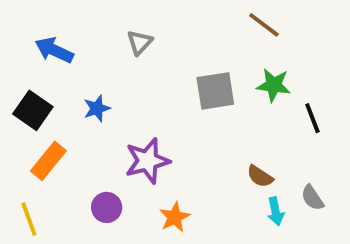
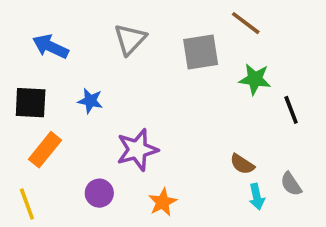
gray triangle: (140, 42) -> (130, 39), size x1.4
gray square: (215, 91) -> (201, 52), moved
blue star: (97, 108) -> (90, 101), turned 30
black square: (33, 110) -> (31, 103), turned -32

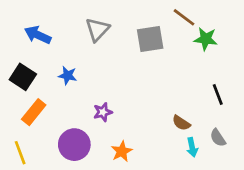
green star: (255, 79) -> (206, 39), moved
black square: (31, 103) -> (23, 77), turned 30
black line: (291, 110) -> (218, 94), moved
purple star: (137, 150) -> (103, 112), size x0.6
purple circle: (99, 193) -> (74, 145), size x1.5

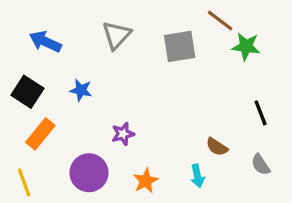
cyan arrow: (192, 147) -> (197, 176), moved

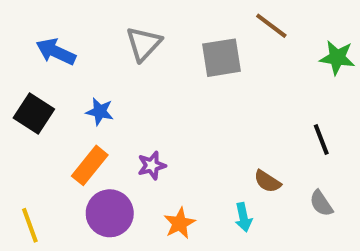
green star: (246, 46) -> (337, 58), moved
orange rectangle: (40, 134) -> (90, 165), moved

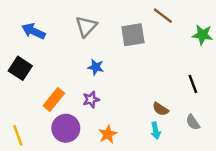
blue star: (100, 112) -> (96, 67), moved
cyan arrow: (243, 217) -> (156, 131), moved

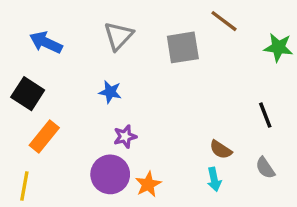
blue star: (96, 67) -> (110, 92), moved
orange rectangle: (54, 99) -> (44, 136), moved
purple circle: (66, 128) -> (110, 174), moved
yellow line: (18, 135) -> (24, 186), turned 30

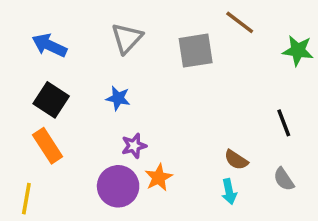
black square: (28, 94) -> (51, 100), moved
orange rectangle: (44, 136) -> (48, 146), turned -72
orange star: (148, 184) -> (159, 177), moved

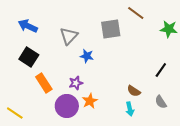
gray triangle: (127, 38) -> (69, 36), moved
blue star: (118, 98) -> (87, 56), moved
black line: (284, 123) -> (161, 70), turned 56
orange rectangle: (48, 146) -> (44, 83), moved
yellow line: (26, 199) -> (15, 113), turned -66

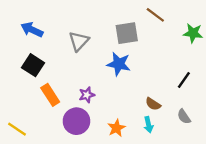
blue star: (87, 56) -> (119, 64), moved, size x1.5
orange star: (90, 101) -> (116, 128), moved

